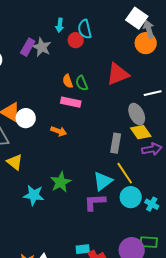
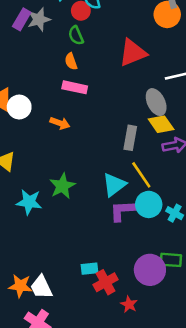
gray star: (42, 47) -> (39, 19), turned 30
green semicircle: (82, 83) -> (76, 35), moved
purple L-shape: (95, 202) -> (123, 211), moved

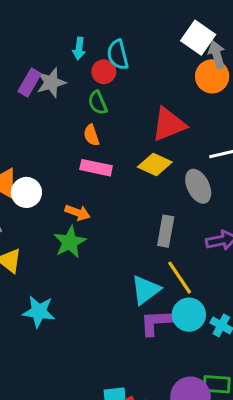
yellow diamond: (161, 124) -> (155, 165), moved, turned -30
green star: (62, 186) -> (70, 242), moved

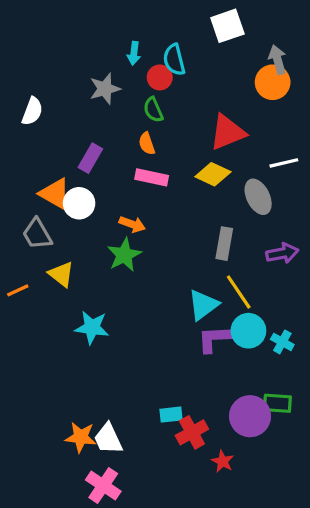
white square: (198, 38) -> (227, 26), moved, turned 36
purple rectangle: (30, 83) -> (90, 158), moved

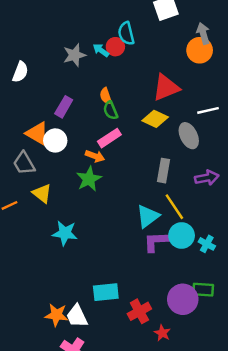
cyan arrow: (134, 53) -> (101, 50), moved, turned 119
green semicircle: (153, 110) -> (111, 110), moved
pink rectangle: (152, 177) -> (109, 138), moved, turned -45
cyan rectangle: (171, 415) -> (106, 292), moved, size x1.5

